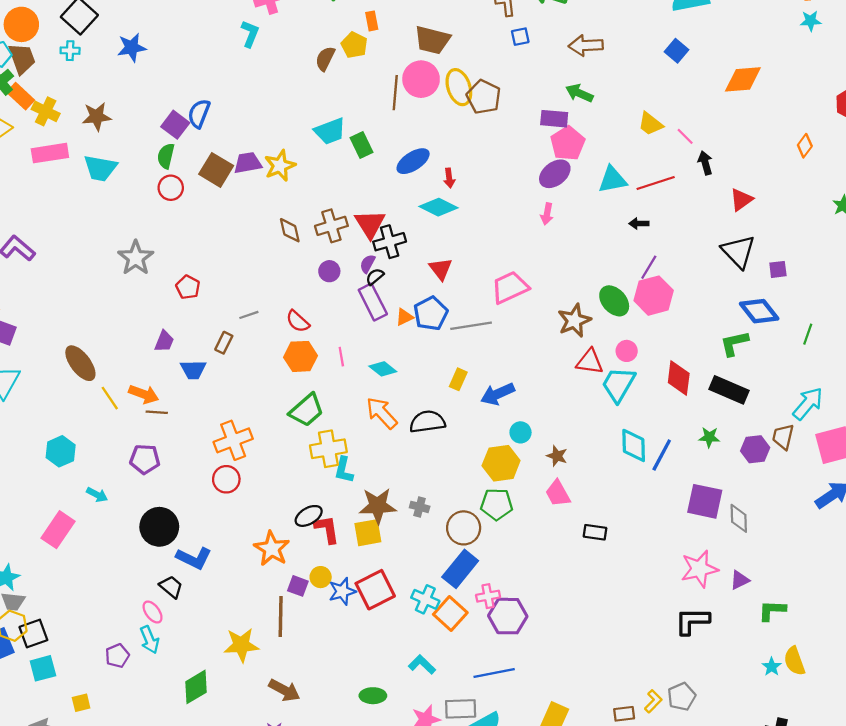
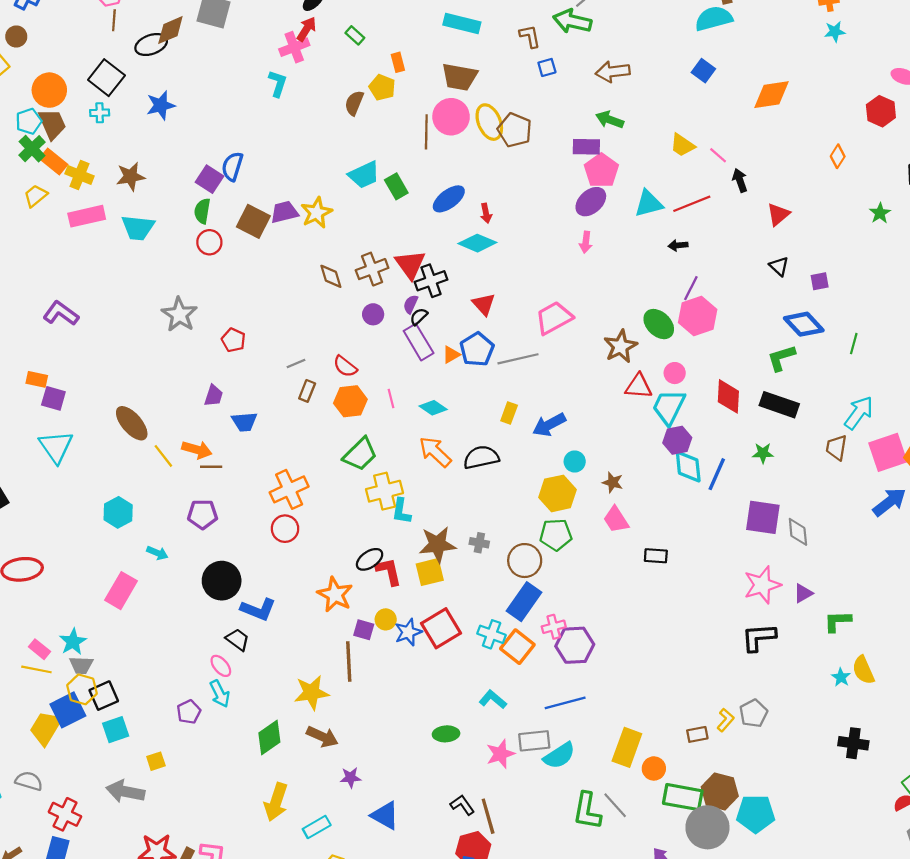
black triangle: (738, 252) -> (779, 266), size x0.6
brown rectangle: (224, 343) -> (307, 391), moved
purple hexagon: (755, 449) -> (677, 440), moved
brown arrow: (284, 690) -> (322, 737), moved

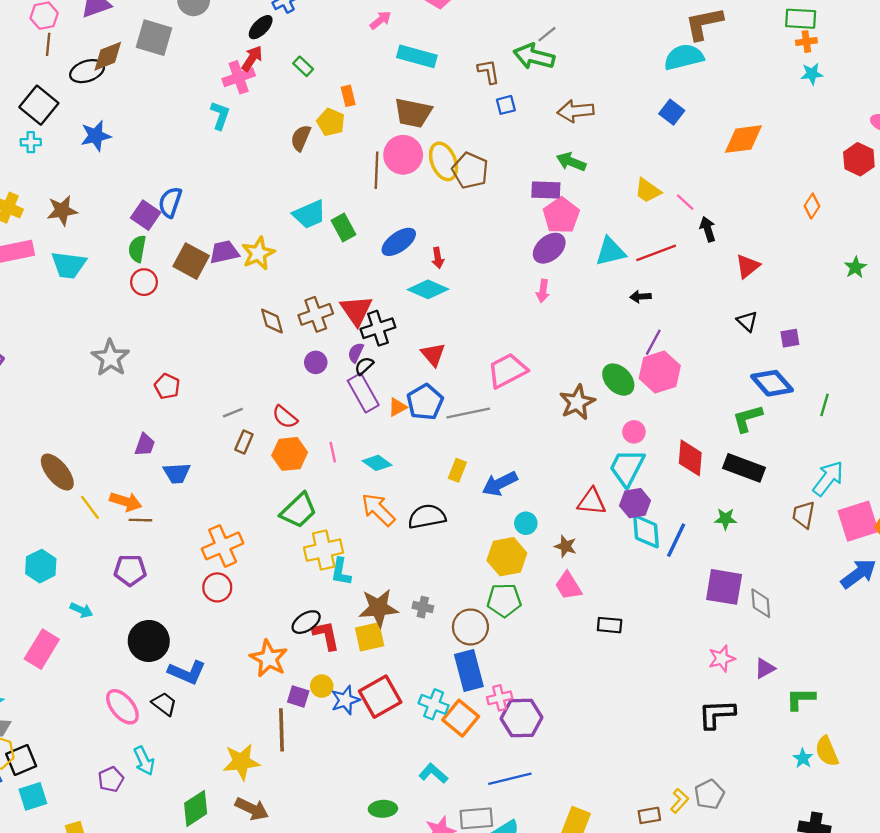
red triangle: (639, 386) -> (592, 502), moved
pink star: (762, 585) -> (722, 659), size x0.7
blue rectangle: (524, 602) -> (469, 670), turned -51
pink ellipse: (221, 666) -> (122, 707), moved, size x1.5

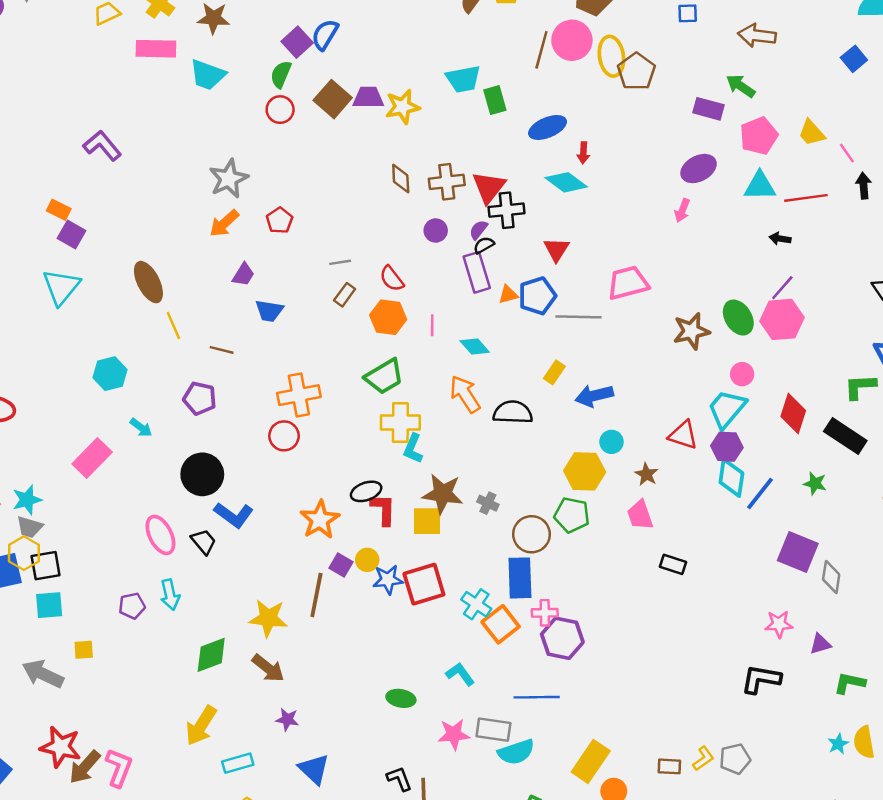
pink pentagon: (561, 215) -> (759, 136), moved
orange arrow: (126, 502) -> (224, 223), moved, turned 108

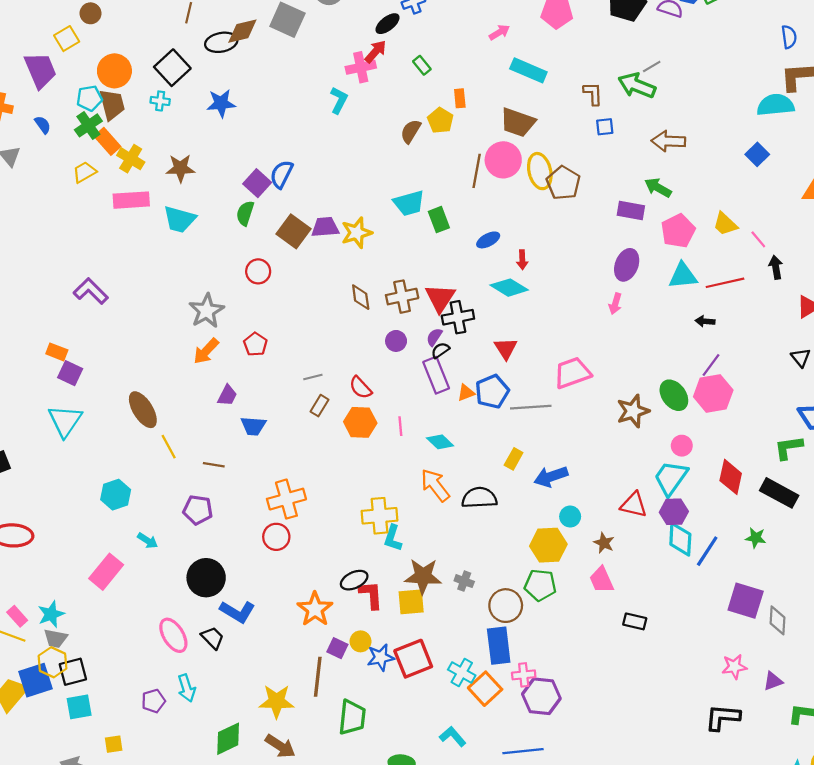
red circle: (280, 110) -> (258, 271), moved
blue ellipse: (548, 127) -> (488, 240), size x0.7
purple ellipse: (699, 169) -> (627, 265), turned -36
green trapezoid: (384, 377) -> (352, 717), moved, turned -48

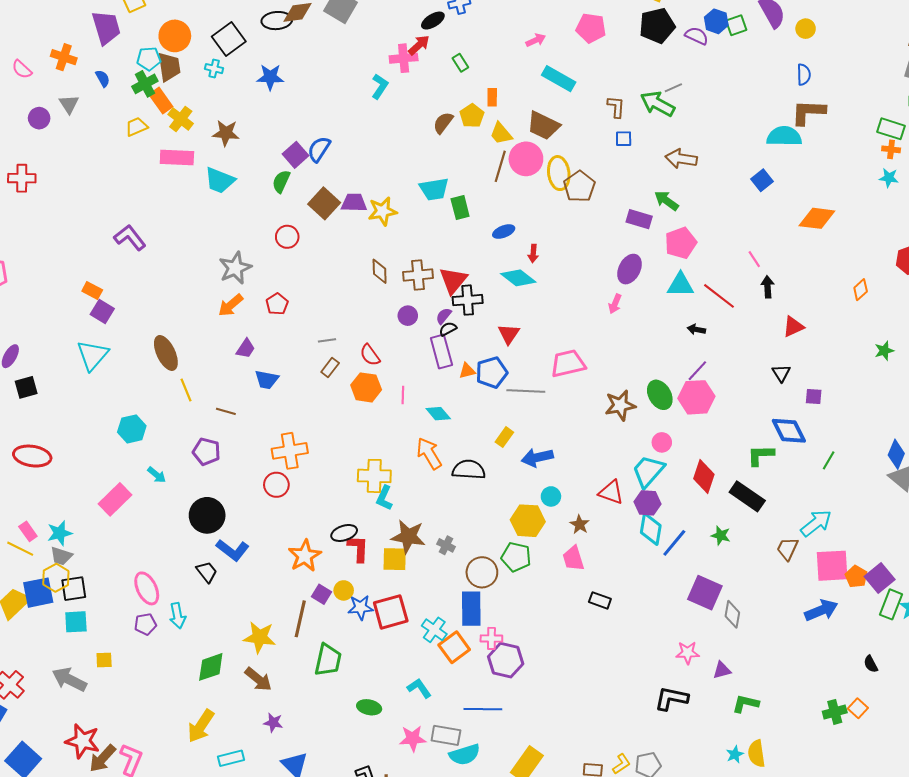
yellow trapezoid: (725, 224) -> (501, 134), moved
red line: (725, 283) -> (719, 296), turned 44
pink ellipse: (173, 635) -> (147, 588), moved

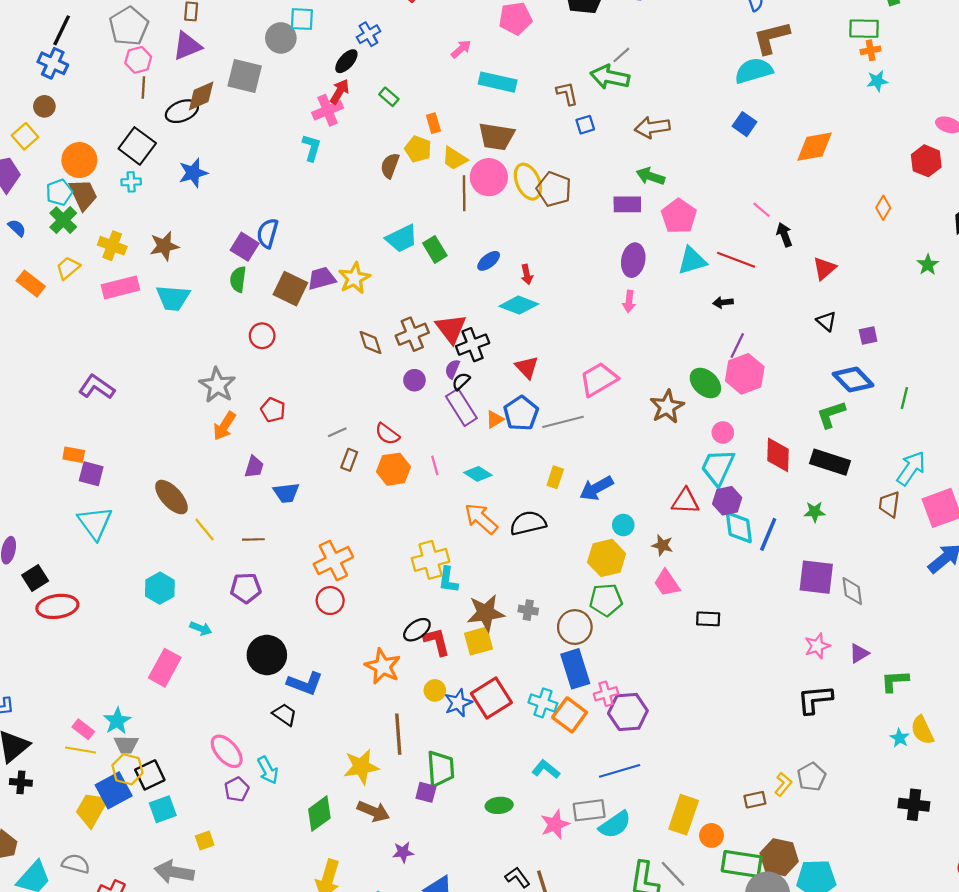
orange rectangle: (161, 101) -> (31, 284), moved
red ellipse: (32, 456) -> (57, 606), moved
purple square: (321, 594) -> (426, 792), moved

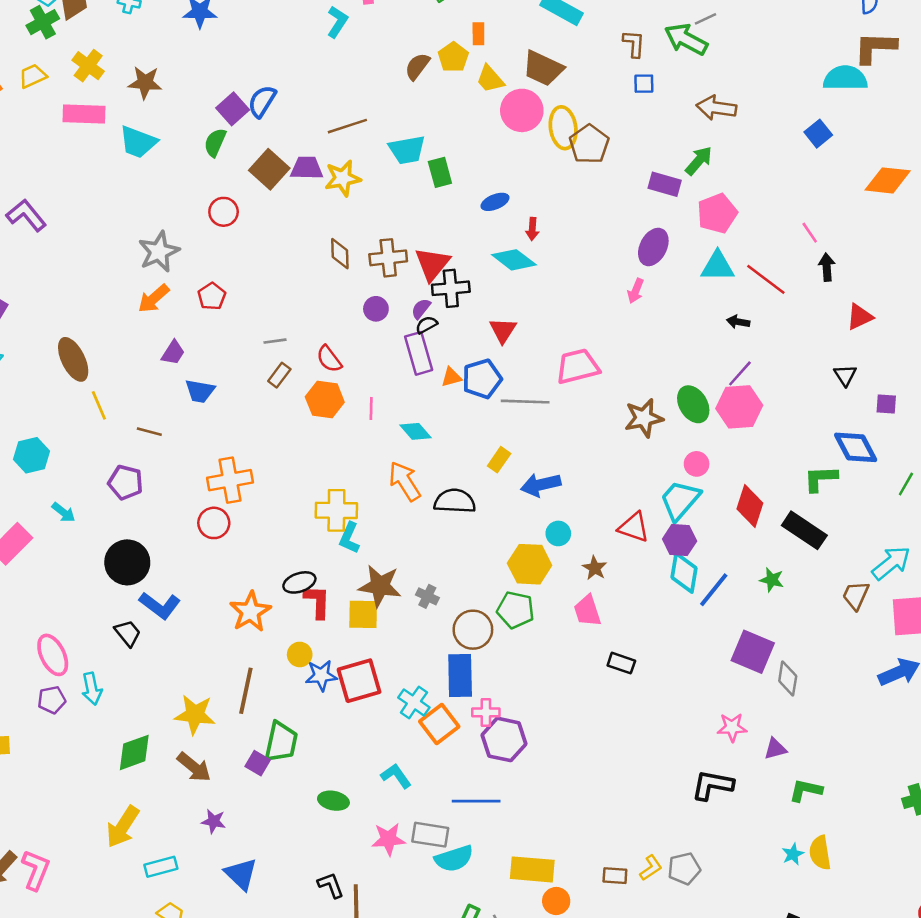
green arrow: (650, 176) -> (699, 161), turned 96
brown line: (464, 193) -> (347, 126), moved, turned 56
yellow rectangle: (684, 815) -> (532, 869), turned 60

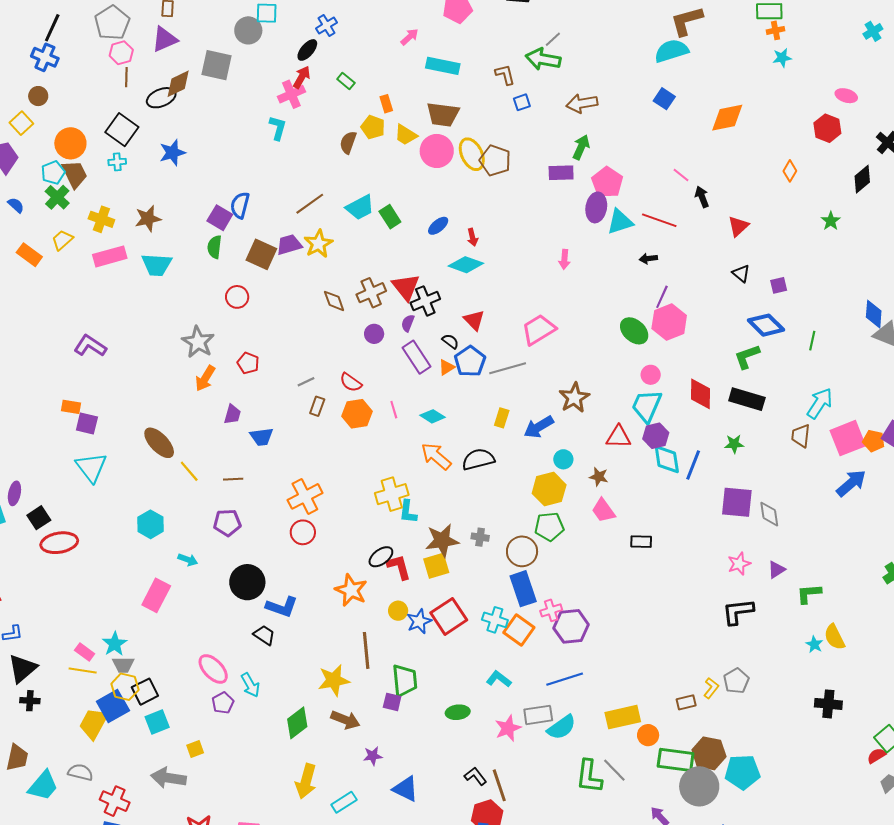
purple ellipse: (653, 247) -> (596, 207), moved
black semicircle: (426, 325) -> (450, 341), moved, turned 84
brown star: (644, 418) -> (574, 398), moved

